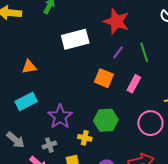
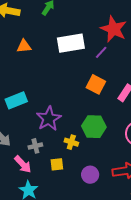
purple line: (118, 52) -> (101, 52), moved
orange triangle: (29, 67) -> (24, 46), moved

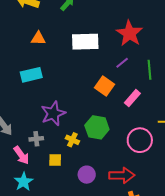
purple line: (101, 52) -> (122, 63), moved
cyan rectangle: (16, 100) -> (31, 75), moved

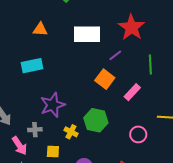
purple line: (122, 63) -> (115, 55), moved
pink circle: (140, 140) -> (138, 134), size x0.7

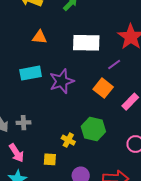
purple star: (53, 105) -> (62, 81), moved
gray cross: (35, 130) -> (23, 123), moved

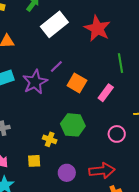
white rectangle: (86, 43) -> (54, 24), moved, turned -32
purple line: (114, 65) -> (56, 66), moved

